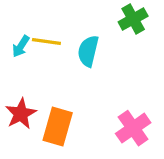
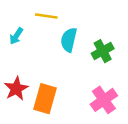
green cross: (133, 19) -> (103, 51), moved
yellow line: (46, 41) -> (46, 16), moved

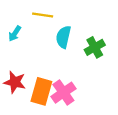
red star: (16, 89) -> (15, 82), turned -30
pink cross: (104, 100) -> (63, 93), moved

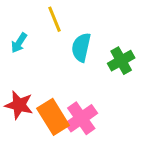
yellow line: (43, 15) -> (55, 19), turned 60
orange rectangle: (41, 91) -> (53, 117), turned -48

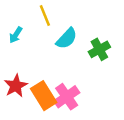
cyan semicircle: (81, 47) -> (67, 39), turned -150
red star: (19, 105) -> (16, 86), turned 30

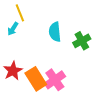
yellow line: (45, 15) -> (20, 13), moved
cyan semicircle: (67, 39) -> (55, 32), turned 132

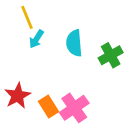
cyan arrow: (13, 29) -> (36, 39), moved
orange rectangle: (36, 79) -> (49, 107), size x0.7

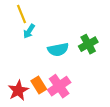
cyan semicircle: (74, 43) -> (58, 50), moved, turned -96
red star: (18, 96) -> (18, 90), moved

